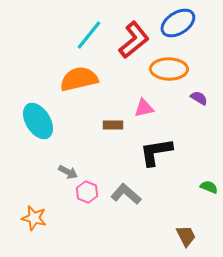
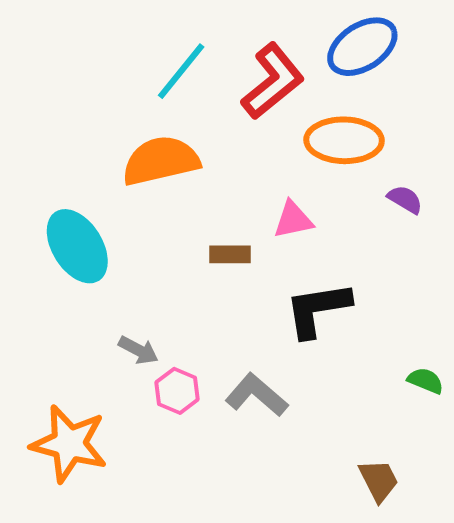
orange star: (34, 218) -> (69, 444), size x1.5

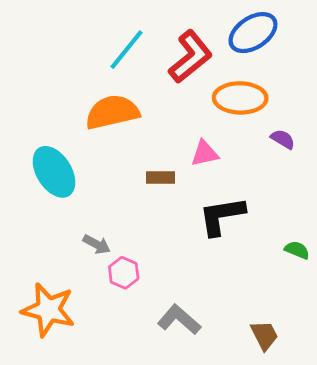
green semicircle: (425, 381) -> (297, 250), moved
gray L-shape: (256, 395) -> (179, 320), moved

